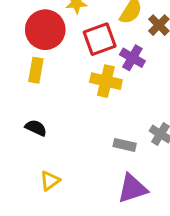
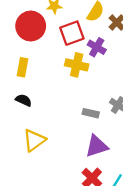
yellow rectangle: (36, 70) -> (22, 67), moved
yellow triangle: (50, 181) -> (34, 140), size x1.5

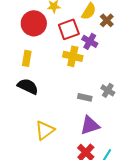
black semicircle: (24, 100) -> (28, 86), size x1.5
yellow triangle: (34, 140) -> (45, 130), moved

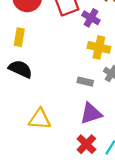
yellow cross: (73, 56) -> (99, 47), moved
yellow triangle: (45, 130) -> (40, 119), turned 40

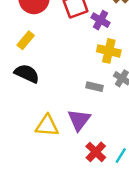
yellow rectangle: (19, 37) -> (26, 40), turned 30
purple triangle: (91, 113) -> (79, 120), moved, turned -35

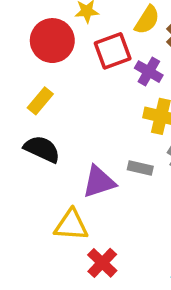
purple triangle: (79, 120) -> (99, 182), moved, turned 35
red cross: (96, 152) -> (102, 263), moved

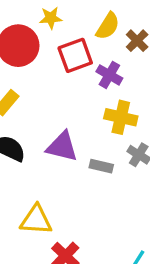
purple triangle: (99, 182) -> (62, 147), moved, turned 32

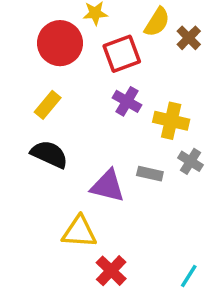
purple cross: (109, 75) -> (127, 101), moved
purple triangle: (62, 147) -> (108, 186), moved

